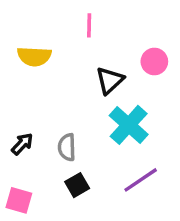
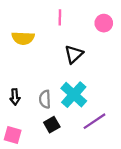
pink circle: (154, 61) -> (104, 23), moved
cyan cross: (129, 125) -> (74, 95), moved
black arrow: (22, 144) -> (15, 97), turned 133

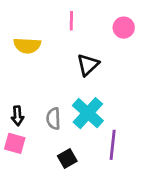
purple line: (95, 121) -> (113, 145), turned -50
black square: (52, 125) -> (67, 159), moved
pink square: (13, 135) -> (15, 143), moved

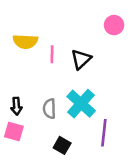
pink line: (71, 21) -> (52, 54), moved
black square: (67, 159) -> (62, 145), turned -30

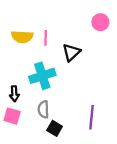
pink line: (52, 54) -> (46, 38), moved
cyan cross: (81, 104) -> (42, 76), moved, turned 30
gray semicircle: (49, 109) -> (43, 109), moved

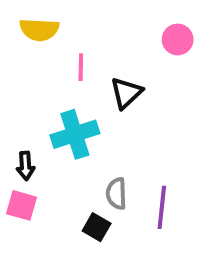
yellow semicircle: (22, 37) -> (39, 30), moved
gray semicircle: (43, 109) -> (116, 194), moved

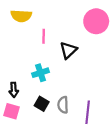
pink circle: (178, 39) -> (96, 21), size x1.5
cyan cross: (75, 134) -> (40, 73), size x0.7
black square: (97, 227) -> (42, 104), moved

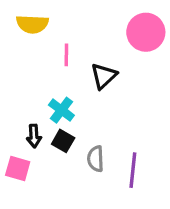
cyan cross: (40, 73) -> (61, 110), turned -35
black arrow: (14, 90) -> (34, 136), moved
black square: (42, 104) -> (63, 141), moved

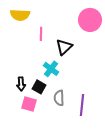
cyan cross: (61, 110) -> (51, 69), moved
pink square: (18, 168) -> (29, 104), moved

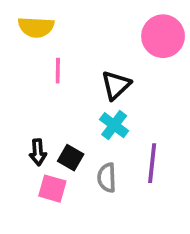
pink line: (41, 34) -> (58, 71), moved
cyan cross: (51, 69) -> (114, 125), moved
purple line: (82, 105) -> (152, 163), moved

